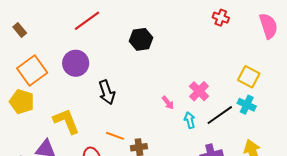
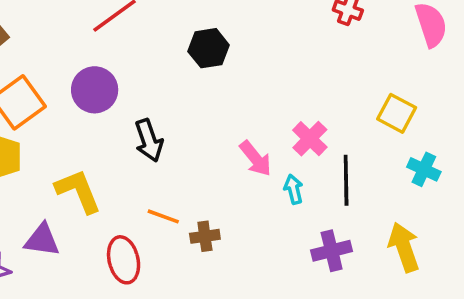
pink arrow: (168, 103) -> (256, 159), size x1.5
cyan cross: (247, 105) -> (424, 169), moved
black line: (220, 115) -> (346, 180), turned -56

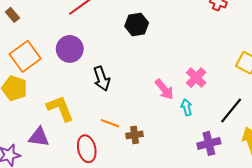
black line: (346, 180) -> (231, 111), moved, turned 40

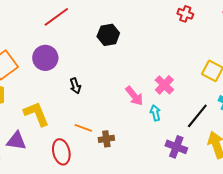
black arrow: (102, 79) -> (75, 86), size x0.7
purple cross: (209, 143) -> (176, 147), turned 35

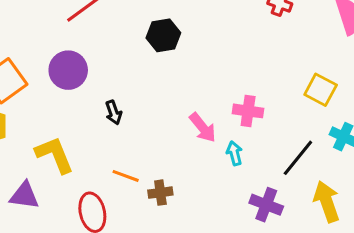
pink cross: (164, 85) -> (248, 111), turned -36

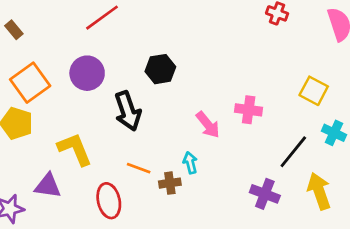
black hexagon: (163, 35) -> (160, 69), moved
black arrow: (114, 112) -> (128, 111), size x1.8
cyan arrow: (234, 153) -> (190, 163), moved

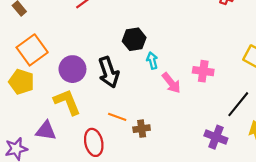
purple circle: (87, 73) -> (72, 69), moved
cyan arrow: (190, 163) -> (152, 61), moved

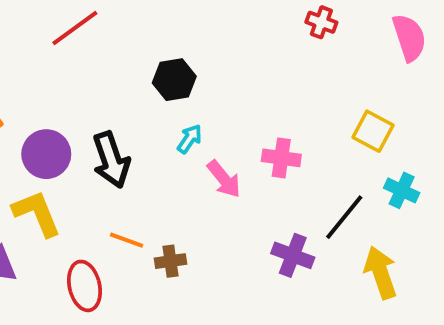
black hexagon: (134, 39) -> (174, 80), moved
cyan arrow: (152, 61) -> (190, 139), turned 49
purple cross: (216, 137) -> (293, 255), moved

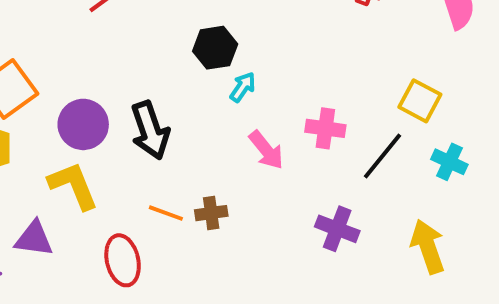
cyan arrow: (190, 139) -> (243, 87), moved
black line: (344, 217) -> (382, 156), moved
brown cross: (170, 261) -> (211, 213), moved

